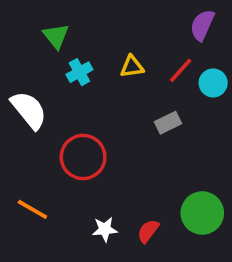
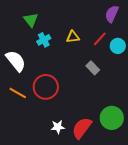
gray rectangle: (168, 123) -> (93, 68), turned 72
orange line: (32, 209) -> (18, 93), moved
red semicircle: (148, 231) -> (82, 128), size x1.6

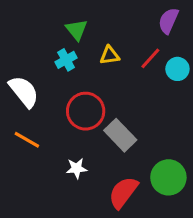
green triangle: (31, 20) -> (77, 30), moved
gray rectangle: (93, 68) -> (120, 135), moved, size x1.5
red circle: (46, 87) -> (86, 111), moved
white star: (58, 127) -> (77, 168), moved

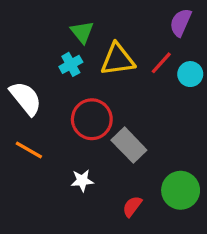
yellow triangle: (110, 55) -> (118, 60), size x1.6
red semicircle: (123, 192) -> (132, 206), size x0.6

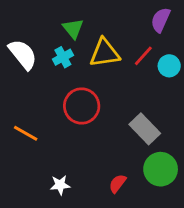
white semicircle: (26, 98) -> (23, 54), moved
gray rectangle: (129, 145) -> (145, 129), moved
white star: (82, 181) -> (60, 185), moved

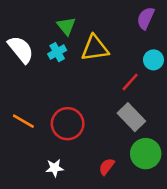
red line: (143, 56) -> (130, 82), moved
red circle: (82, 106) -> (68, 124), moved

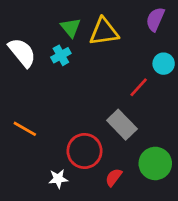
yellow triangle: (95, 48) -> (104, 32), moved
gray rectangle: (131, 117) -> (122, 125), moved
red circle: (68, 124) -> (85, 151), moved

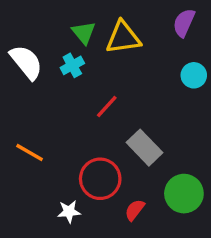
red line: (139, 87) -> (107, 107), moved

